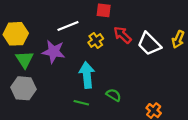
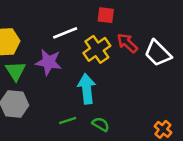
yellow cross: (96, 41) -> (97, 49), size x1.5
green semicircle: (114, 95) -> (101, 124), moved
green line: (81, 103) -> (68, 120), moved, turned -32

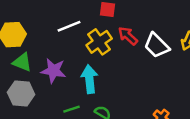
purple star: (49, 62) -> (53, 71), moved
green triangle: (16, 71) -> (22, 62), turned -35

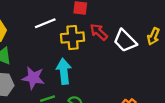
yellow cross: (99, 42) -> (73, 37), turned 30
purple star: (53, 71) -> (33, 78), moved

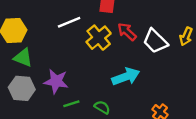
yellow cross: (73, 37) -> (99, 38), turned -35
cyan arrow: (64, 71) -> (126, 77), moved, turned 75

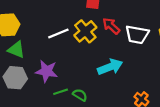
white line: (69, 22) -> (58, 33), moved
white trapezoid: (155, 41) -> (137, 35), turned -35
green semicircle: (102, 107) -> (80, 95), moved

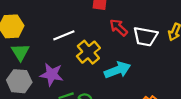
yellow cross: (85, 31) -> (88, 52), moved
green triangle: (16, 50) -> (20, 52), turned 36

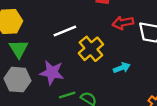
red arrow: (119, 28) -> (123, 23), turned -54
cyan arrow: (117, 70) -> (122, 68), size x0.6

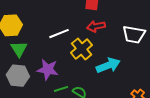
red arrow: (123, 23) -> (96, 26), moved
cyan arrow: (122, 68) -> (108, 65), size x1.6

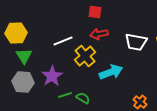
purple star: (48, 69) -> (52, 76), turned 30

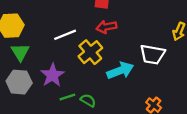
white trapezoid: (136, 42) -> (152, 54), moved

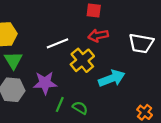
white trapezoid: (152, 54) -> (141, 43), moved
purple star: (52, 75) -> (45, 83), turned 30
green line: (67, 97) -> (60, 104), turned -49

